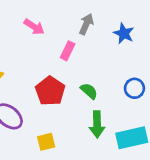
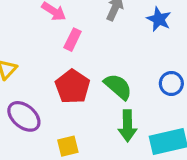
pink rectangle: (68, 51) -> (73, 40), moved
green semicircle: (89, 91) -> (118, 87), size x1.4

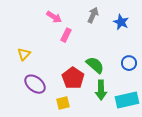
red pentagon: (73, 87) -> (73, 78), moved

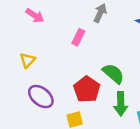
gray arrow: (93, 15) -> (100, 13), moved
pink arrow: (54, 17) -> (35, 16), moved

